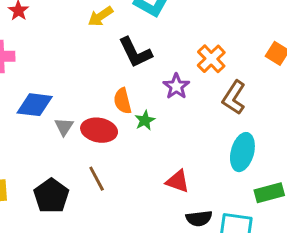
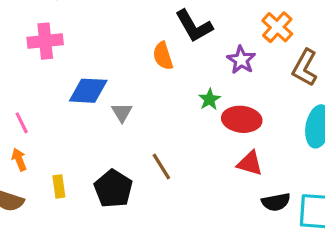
orange semicircle: (122, 101) -> (163, 56), moved
red ellipse: (99, 130) -> (242, 119), moved

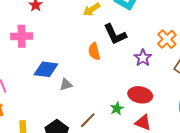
green star: (209, 99) -> (117, 108), moved
gray triangle: (122, 112) -> (66, 84), turned 40
brown line: (161, 167) -> (88, 120), turned 72

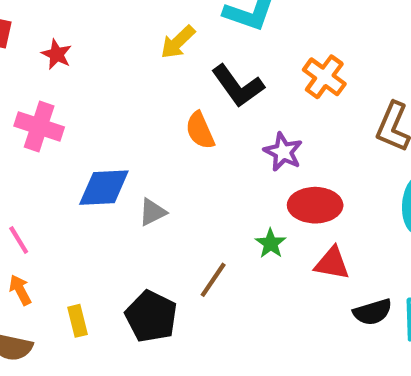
pink cross: (22, 36) -> (39, 127), turned 30
orange cross: (167, 39) -> (324, 77), moved
purple star: (143, 58) -> (283, 152), moved

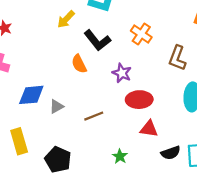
green star: (271, 243) -> (120, 156), moved
brown line: (213, 280) -> (94, 116), moved, turned 36
yellow rectangle: (78, 321) -> (19, 141), moved, size x1.6

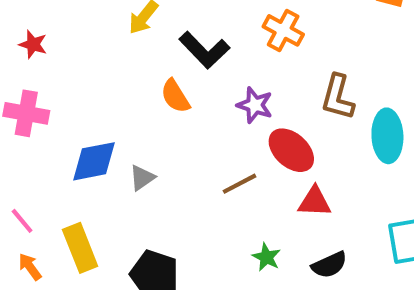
brown L-shape: (177, 58) -> (338, 97), moved
red ellipse: (139, 100) -> (291, 150), turned 50
brown line: (94, 116) -> (240, 184), moved
black semicircle: (171, 153) -> (329, 265), moved

